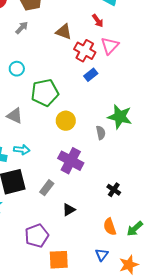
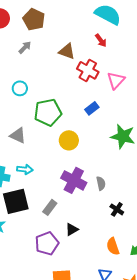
pink triangle: (110, 46) -> (116, 80), moved
blue rectangle: (91, 75) -> (92, 108), moved
gray semicircle: (101, 133) -> (101, 183), moved
purple pentagon: (37, 236) -> (47, 243), moved

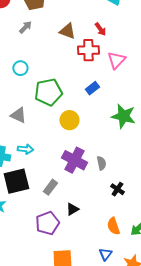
red arrow: (101, 40) -> (100, 29), moved
red cross: (88, 70) -> (88, 50), turned -30

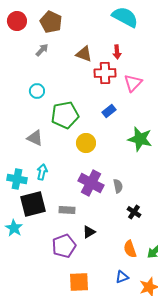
red arrow: (100, 29) -> (117, 52), turned 32
cyan arrow: (25, 149) -> (42, 172), turned -84
gray rectangle: (50, 187) -> (67, 210), turned 56
blue triangle: (105, 254) -> (122, 277), turned 32

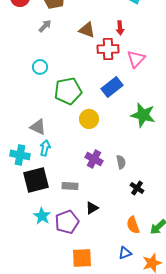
blue rectangle: (109, 111) -> (112, 87), size x1.5
gray triangle: (35, 138) -> (38, 127), moved
purple cross: (91, 183) -> (94, 159), size x0.7
cyan star: (14, 228) -> (42, 216), moved

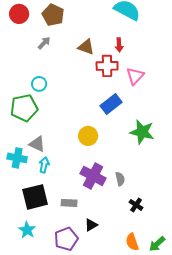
green pentagon: (68, 91) -> (24, 108), moved
cyan cross: (20, 155) -> (17, 158), moved
purple cross: (94, 159) -> (93, 176), size x1.4
cyan star: (42, 216) -> (27, 230), moved

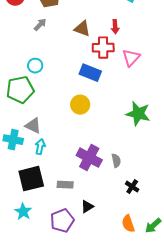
blue rectangle: (111, 104) -> (90, 73), moved, turned 60
yellow circle: (88, 136) -> (80, 105), moved

